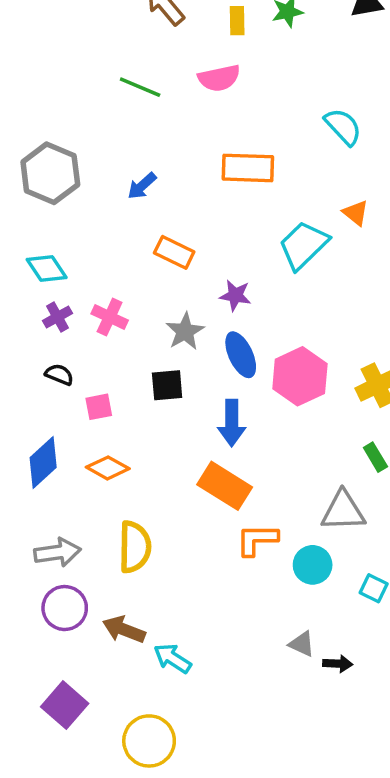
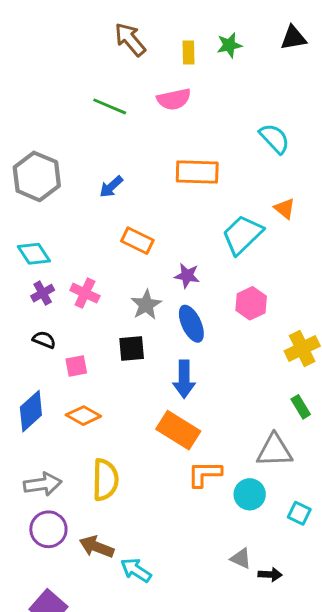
pink hexagon: (300, 376) -> (251, 303), moved, size x0.7

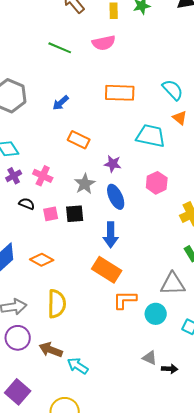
cyan semicircle: (274, 139) -> (173, 90), moved
cyan trapezoid: (242, 235) -> (151, 136), turned 56
black semicircle: (44, 340) -> (27, 204), moved
pink square: (76, 366) -> (51, 214), moved

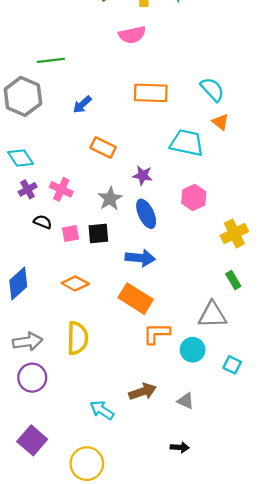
green line: (60, 48) -> (51, 60), moved, turned -30
blue arrow: (111, 235) -> (140, 258), turned -85
orange diamond: (42, 260) -> (75, 283), moved
brown arrow: (51, 350) -> (143, 392), moved, turned 140
black arrow: (170, 369) -> (180, 447), moved

